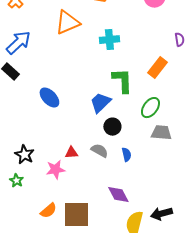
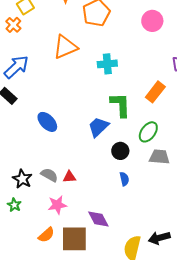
black circle: (112, 127) -> (120, 151), moved
gray semicircle: (99, 151) -> (49, 175), moved
pink star: (55, 170) -> (57, 205), moved
purple diamond: (118, 195) -> (98, 219), moved

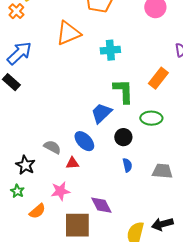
blue ellipse: (47, 122) -> (84, 141), moved
green ellipse: (148, 132) -> (151, 118), turned 55
gray trapezoid: (159, 157) -> (162, 171), moved
gray semicircle: (49, 175) -> (52, 147), moved
orange semicircle: (46, 235) -> (37, 211), moved

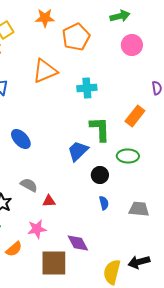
blue ellipse: (84, 141) -> (21, 139), moved

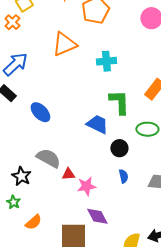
blue trapezoid: (78, 151) -> (97, 124), turned 70
gray semicircle: (29, 185) -> (48, 158), size x1.4
pink star: (37, 229) -> (86, 186), moved

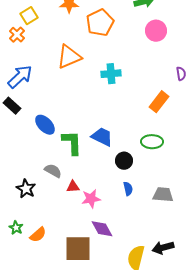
green L-shape: (119, 102) -> (72, 143), moved
gray semicircle: (48, 158) -> (53, 171), size x0.7
green star: (13, 202) -> (16, 228), moved

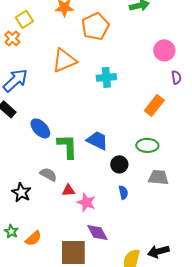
pink circle: (156, 31) -> (164, 50), moved
gray trapezoid: (163, 195) -> (158, 177), moved
pink star: (91, 199) -> (86, 202), turned 30

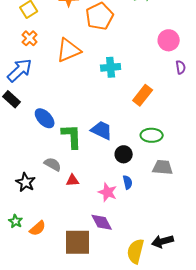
orange cross: (12, 38) -> (30, 38), moved
orange rectangle: (154, 105) -> (143, 95), moved
pink star: (86, 202) -> (108, 192), moved

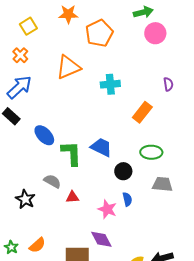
orange cross: (30, 38) -> (20, 55), moved
pink circle: (169, 40) -> (155, 33), moved
purple semicircle: (181, 67) -> (168, 84), moved
green star: (16, 221) -> (11, 247), moved

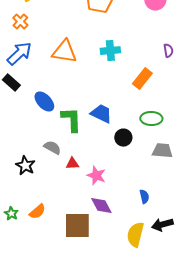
orange triangle: (68, 67) -> (64, 52), moved, turned 32
blue semicircle: (127, 199) -> (144, 197), moved
pink star: (107, 209) -> (96, 176), moved

